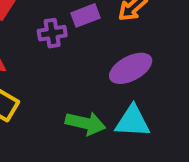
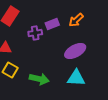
green arrow: (86, 123) -> (39, 79), moved

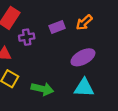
purple cross: (35, 33) -> (27, 37), moved

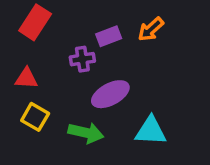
purple cross: (27, 37) -> (82, 59), moved
purple ellipse: (83, 57) -> (110, 94), moved

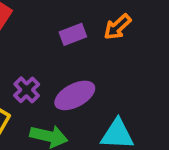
purple cross: (82, 59) -> (27, 90), moved, turned -35

